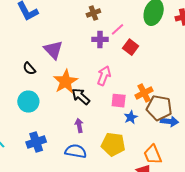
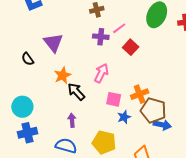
orange star: (66, 82) -> (63, 75), size x0.7
cyan circle: (28, 102) -> (22, 107), moved

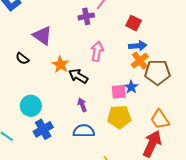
red square: (131, 47) -> (134, 23), moved
pink square: (114, 99) -> (119, 92), moved
blue arrow: (162, 125) -> (138, 46), moved

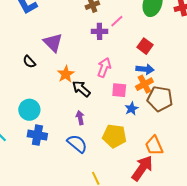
pink square: (119, 92) -> (119, 90), moved
blue cross: (43, 129) -> (37, 135), turned 30
blue semicircle: (84, 131) -> (77, 144), turned 30

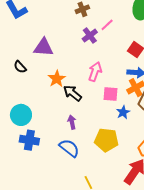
purple cross: (99, 31) -> (90, 35), turned -35
purple triangle: (53, 43) -> (44, 47), turned -40

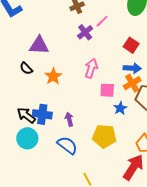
black semicircle: (20, 67) -> (26, 68), moved
black arrow: (72, 93) -> (26, 115), moved
cyan circle: (21, 115) -> (27, 138), moved
blue cross: (29, 140) -> (42, 114), moved

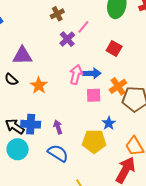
blue arrow: (132, 68) -> (92, 73), moved
blue star: (120, 108) -> (109, 123), moved

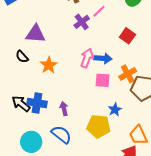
cyan circle: (18, 149) -> (31, 142), moved

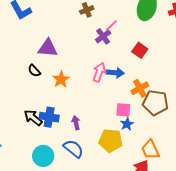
purple cross: (82, 22) -> (103, 36), moved
pink square: (102, 80) -> (123, 110), moved

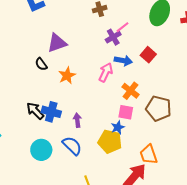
purple triangle: (48, 48) -> (57, 43), turned -30
blue arrow: (115, 73) -> (123, 61), moved
orange cross: (140, 88) -> (131, 91), moved, turned -30
blue star: (127, 124) -> (118, 127), moved

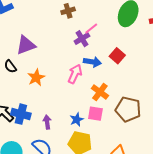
blue star: (118, 127) -> (77, 119), moved

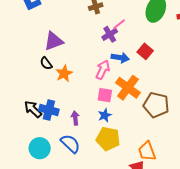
black semicircle: (10, 67) -> (46, 63), moved
orange cross: (100, 92) -> (128, 88), size x1.4
pink square: (95, 114) -> (105, 95), moved

